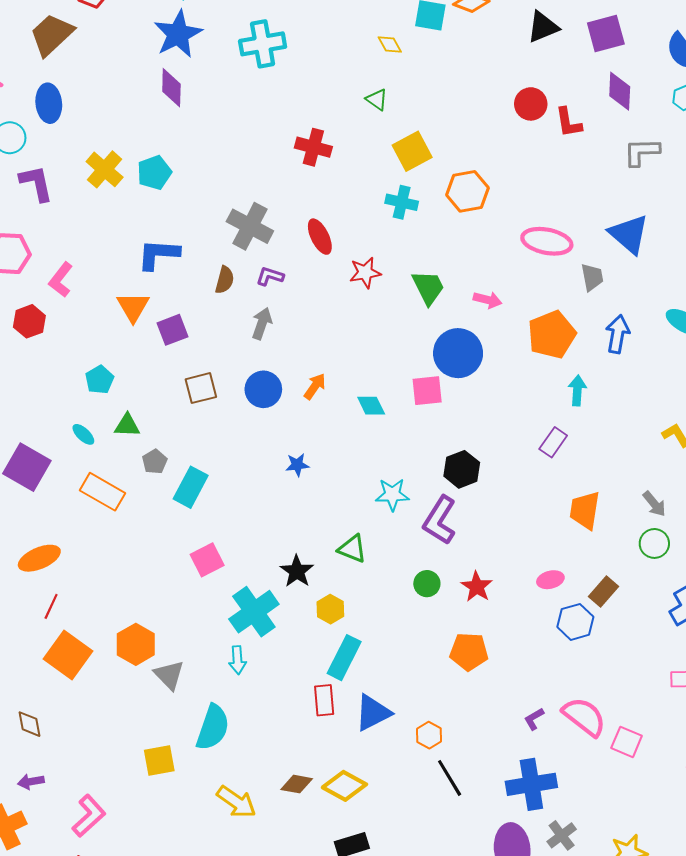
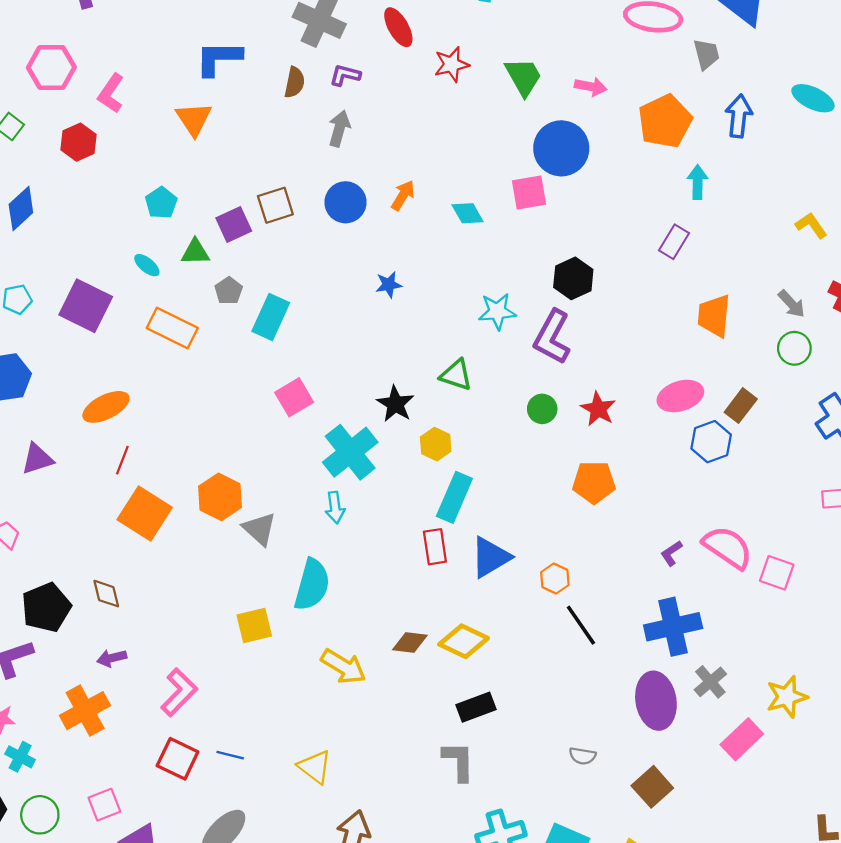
purple square: (172, 330) -> (234, 224), moved
pink ellipse: (550, 580) -> (680, 396), size x1.5

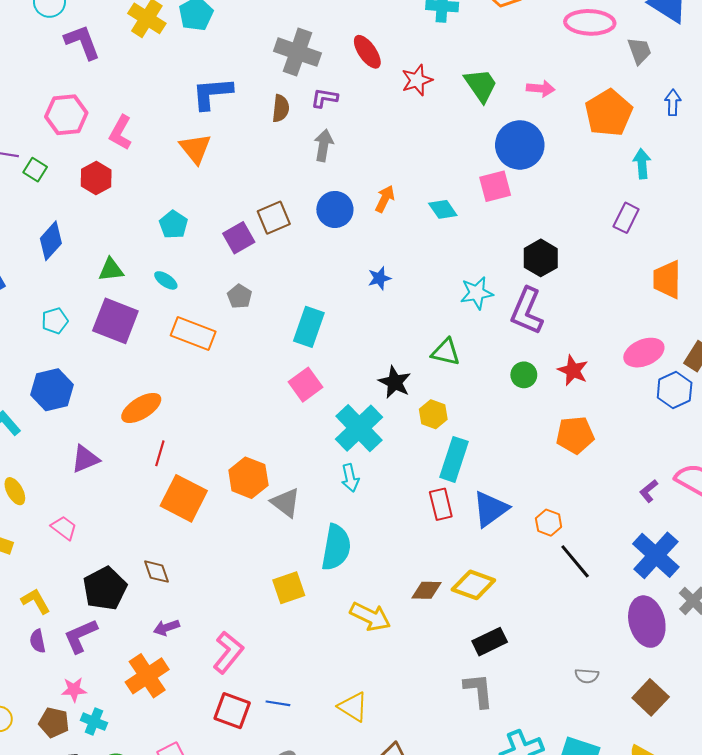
blue arrow: (739, 116) -> (673, 103), size x0.7
green triangle: (195, 252) -> (111, 270), moved
cyan rectangle: (271, 317) -> (309, 327), moved
blue cross: (673, 627) -> (656, 555), turned -30

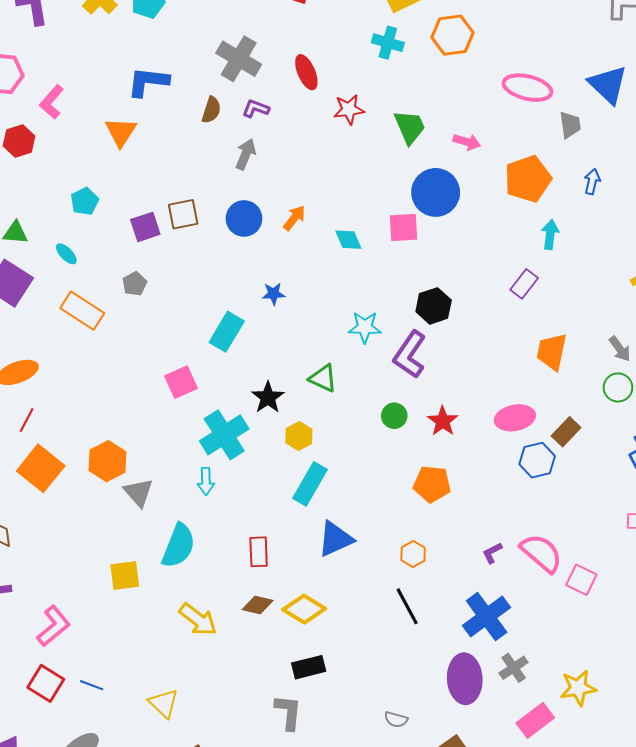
cyan rectangle: (309, 327) -> (227, 332), moved
red rectangle: (441, 504) -> (259, 552), moved
orange hexagon: (549, 523) -> (413, 554), moved

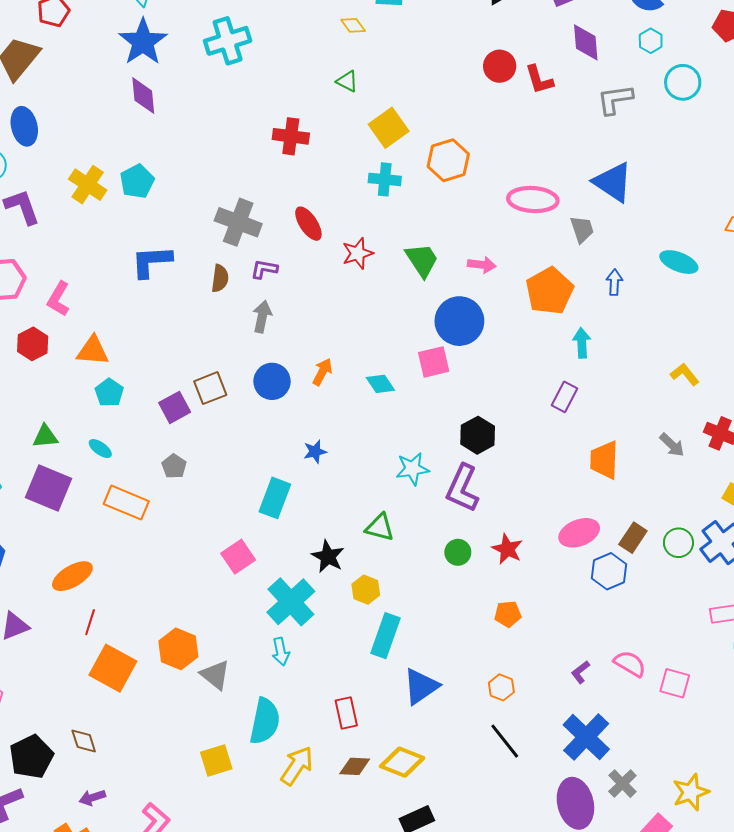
orange triangle: (121, 132) -> (93, 351), moved, turned -48
green circle: (618, 387) -> (678, 543), moved
orange pentagon: (432, 484) -> (508, 614), size x0.7
pink semicircle: (541, 553) -> (630, 664), size x0.7
yellow arrow: (198, 619) -> (297, 766), moved, turned -84

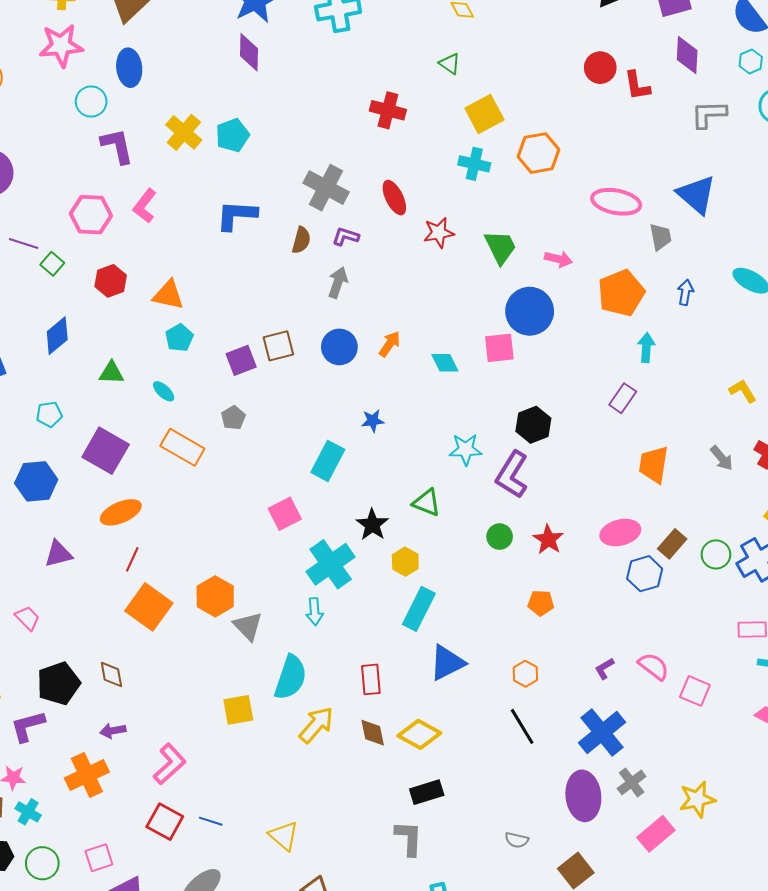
pink L-shape: (58, 299) -> (145, 206), moved
purple square: (49, 488) -> (106, 451), moved
brown diamond: (355, 766) -> (373, 733), turned 68

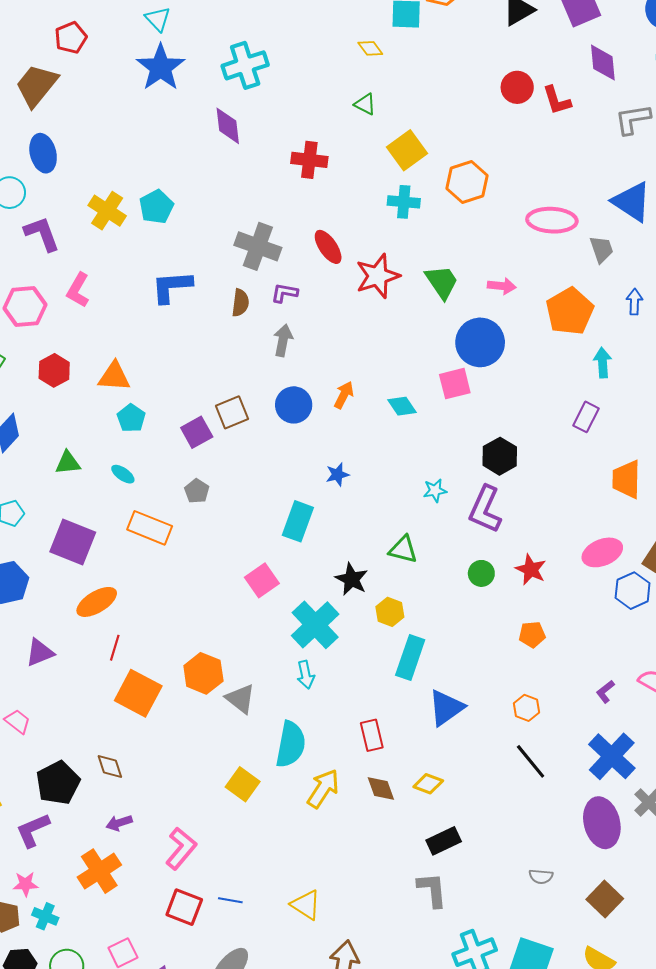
purple diamond: (249, 52) -> (228, 126), moved
red star: (439, 233) -> (378, 276), size x1.4
cyan star: (466, 449) -> (435, 491), size x0.7
yellow square: (238, 710) -> (243, 784), turned -36
yellow diamond: (419, 734) -> (428, 784), size x0.7

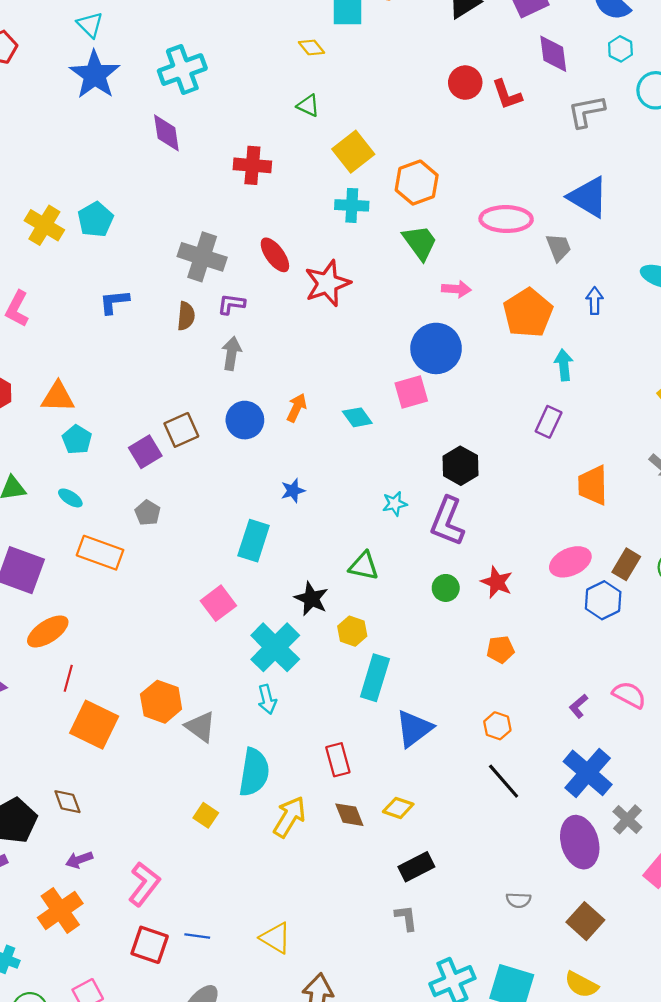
green trapezoid: (442, 282) -> (420, 242), moved
blue L-shape: (172, 287) -> (114, 302), size x0.7
yellow square: (243, 784) -> (206, 815), size x0.7
gray L-shape: (432, 890) -> (406, 918), size x0.7

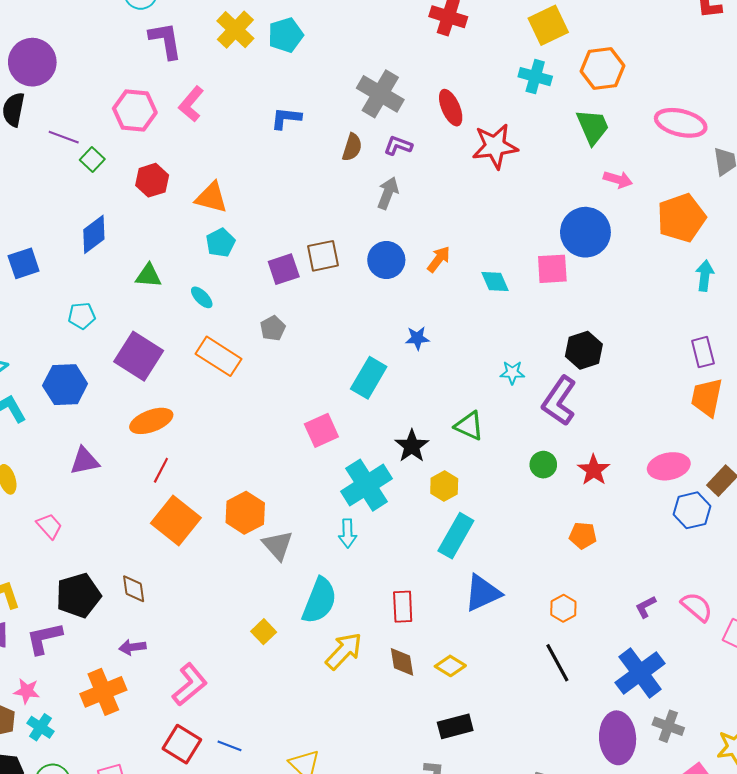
purple rectangle: (549, 422) -> (703, 352), moved, turned -52
gray cross: (627, 819) -> (668, 726), turned -36

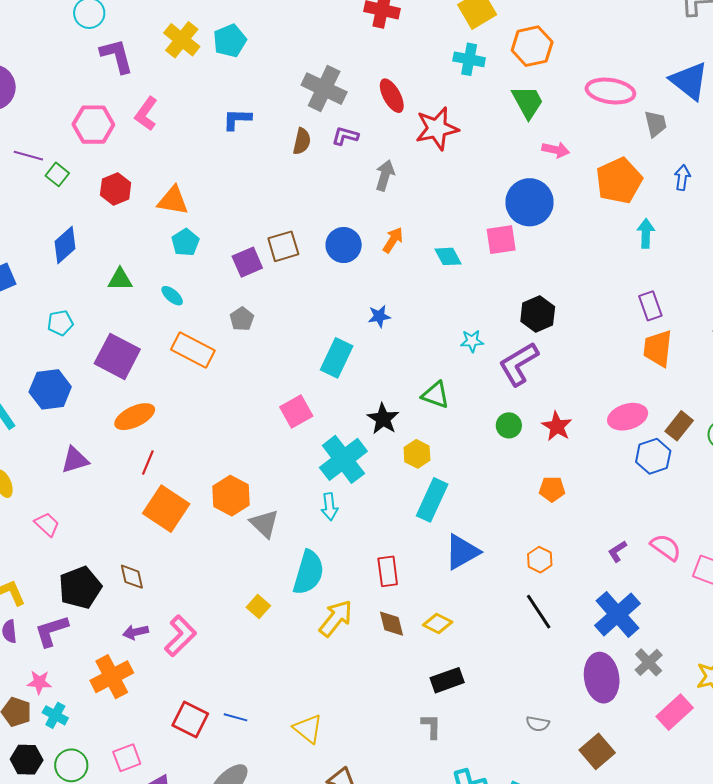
gray arrow: (388, 193) -> (385, 175), moved
purple L-shape: (559, 401) -> (519, 364), turned 30
pink L-shape: (190, 685) -> (180, 636), moved
gray cross: (668, 726) -> (649, 662), turned 32

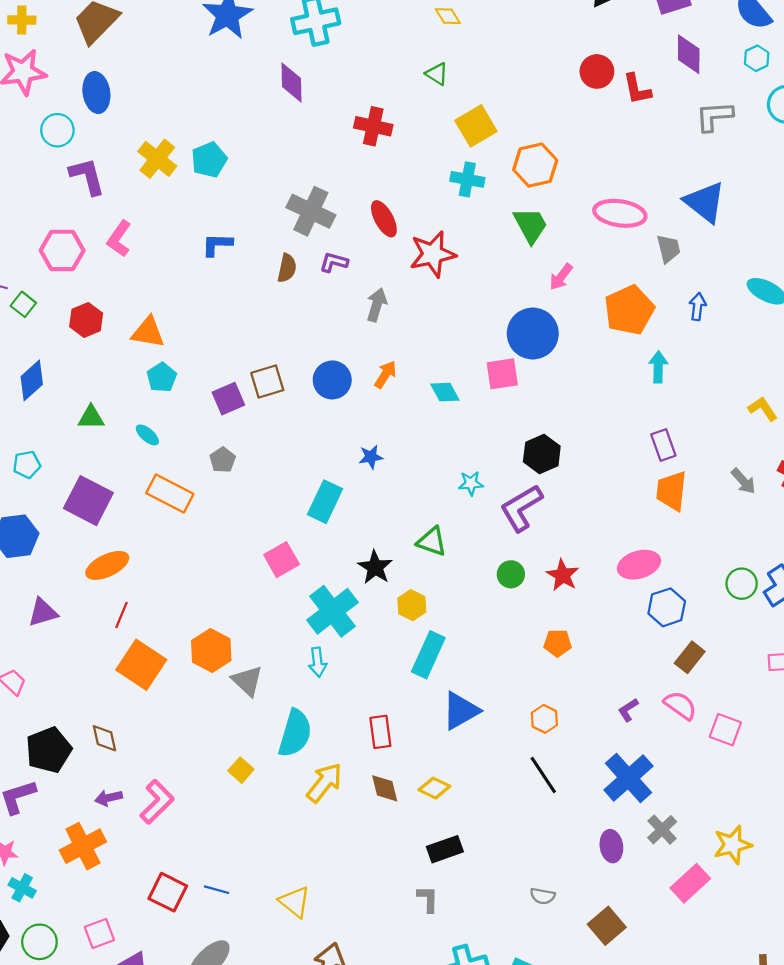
pink arrow: (556, 150) -> (561, 277), turned 116
brown rectangle: (679, 426) -> (690, 657), moved
purple ellipse: (602, 678) -> (611, 846), size x0.6

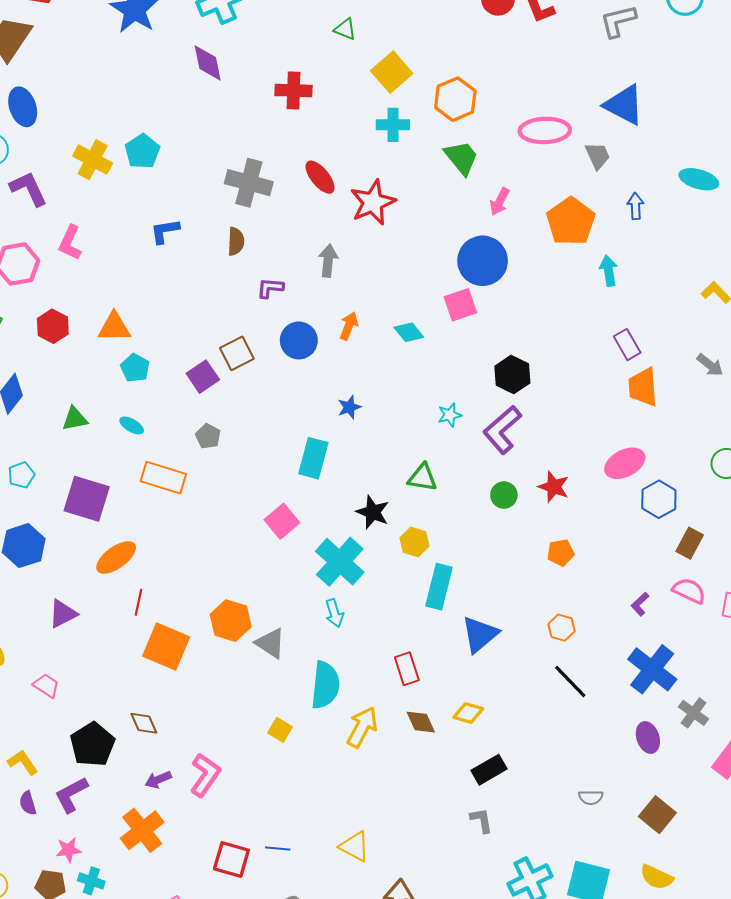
purple L-shape: (334, 262) -> (270, 288), moved

